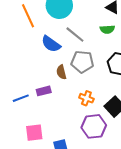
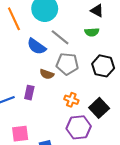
brown semicircle: (61, 72) -> (47, 74), turned -56
purple rectangle: (44, 91) -> (29, 93), turned -64

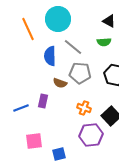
blue semicircle: (37, 46) -> (50, 56), turned 54

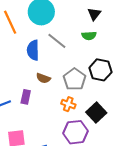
black triangle: (109, 21) -> (94, 14), turned 40
gray pentagon: (80, 73) -> (74, 79), moved, turned 30

